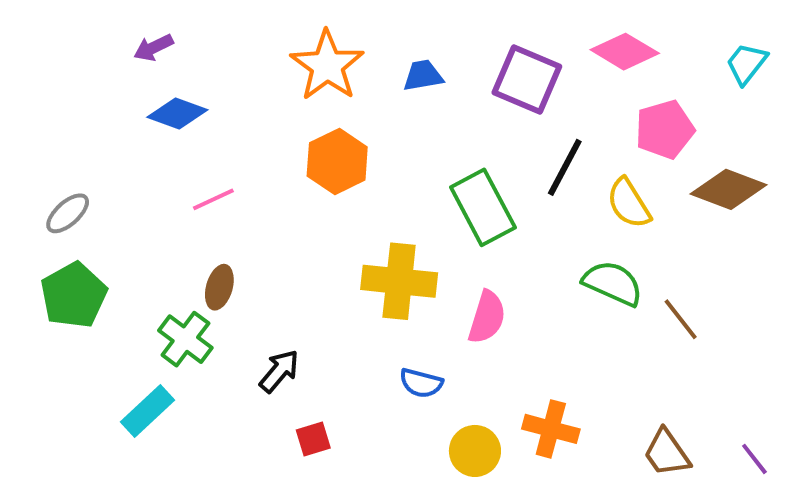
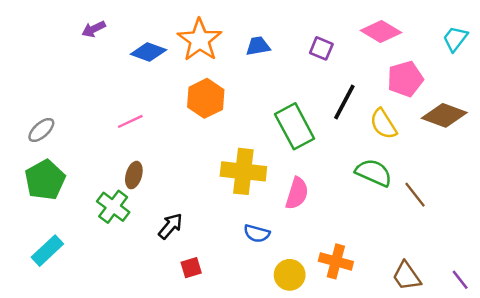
purple square: (527, 80) -> (321, 48), size x0.6
blue diamond: (177, 113) -> (148, 52), moved
cyan rectangle: (147, 411) -> (47, 251), moved

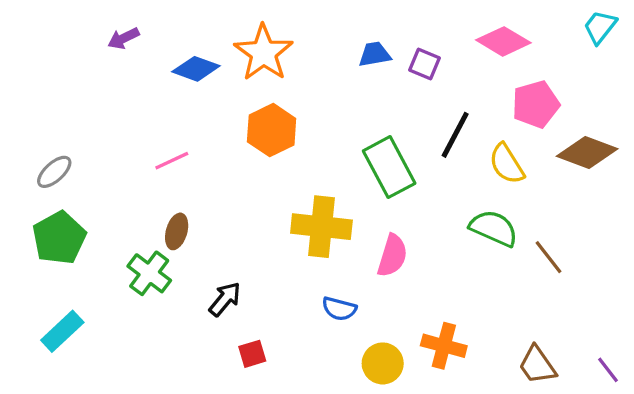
cyan trapezoid: (455, 39) -> (600, 27), moved
blue trapezoid: (258, 46) -> (375, 54), moved

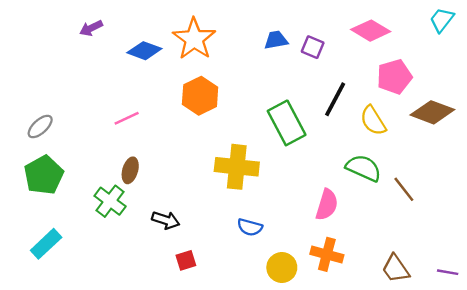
pink semicircle: (392, 256) -> (327, 205), moved
black arrow: (225, 299) -> (166, 220), turned 68
purple line: (608, 370) -> (448, 272), turned -42

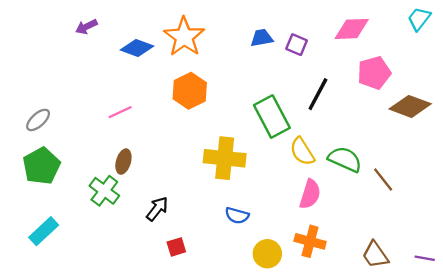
pink diamond: (371, 31) -> (352, 29), turned -33
yellow semicircle: (373, 121) -> (302, 151), moved
black arrow: (166, 220) -> (157, 209), turned -70

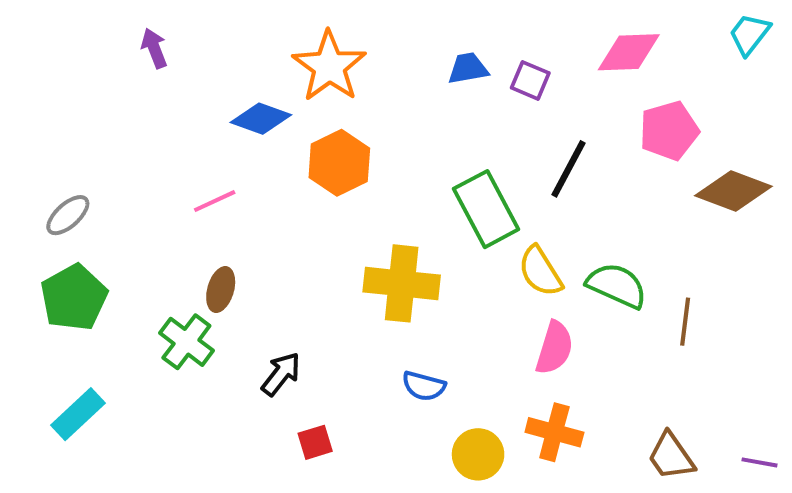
purple arrow: (86, 27) -> (154, 48), turned 95
blue diamond: (137, 48) -> (261, 119), moved
brown line: (383, 180) -> (685, 322), turned 45

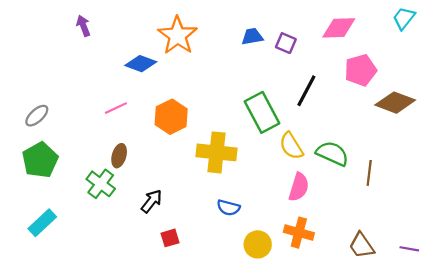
orange hexagon: (339, 163) -> (171, 117), moved

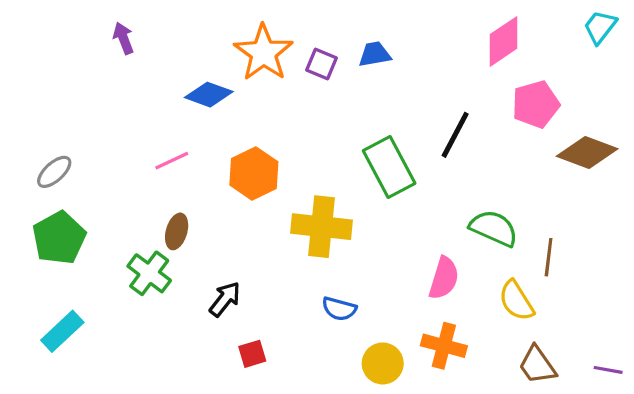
pink diamond: (339, 28) -> (503, 41), turned -32
purple square: (286, 43) -> (321, 64), moved
yellow semicircle: (291, 146) -> (516, 301), moved

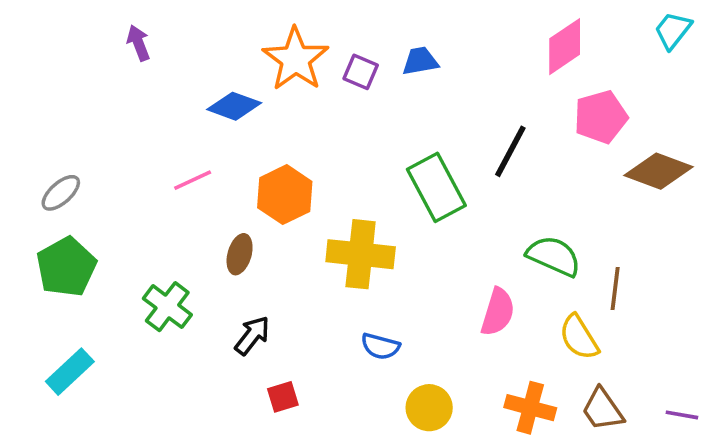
brown ellipse: (177, 231) -> (240, 254), moved
orange cross: (444, 346) -> (530, 408), moved

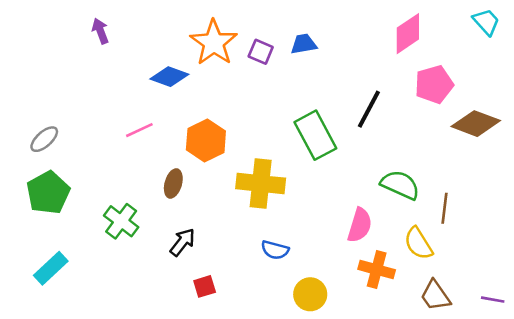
cyan trapezoid: (673, 30) -> (486, 22), turned 100
orange cross: (530, 408) -> (377, 270), moved

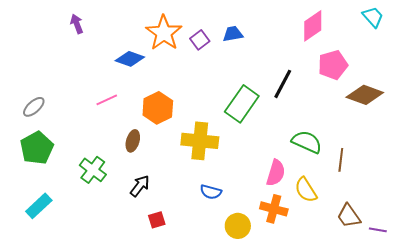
purple square: (261, 52) -> (200, 40), turned 30
green rectangle: (315, 135) -> (242, 104), turned 63
yellow semicircle: (418, 243) -> (306, 190), moved
orange cross: (377, 270) -> (274, 209), moved
brown trapezoid: (435, 296) -> (349, 216), moved

